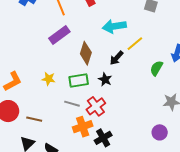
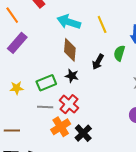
cyan arrow: (114, 26) -> (69, 22), turned 40
yellow line: (135, 44) -> (102, 24), moved, turned -60
brown diamond: (86, 53) -> (70, 50), moved
black arrow: (116, 58) -> (98, 62), moved

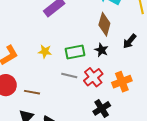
orange cross: (61, 127) -> (122, 82), moved

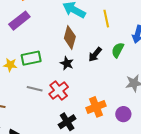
green rectangle: (75, 52) -> (31, 58), moved
orange cross: (122, 82) -> (96, 107), moved

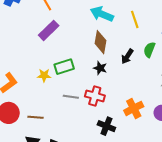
red cross: (59, 91) -> (95, 96), turned -30
black cross: (67, 122) -> (106, 126), turned -30

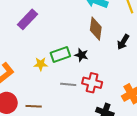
purple rectangle: (49, 30) -> (28, 19), moved
black star: (100, 68) -> (81, 55), moved

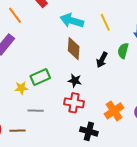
black star: (81, 55) -> (75, 81), moved
gray line: (68, 84) -> (36, 111), moved

